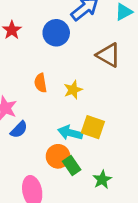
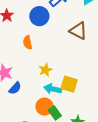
orange semicircle: (41, 83) -> (28, 42), moved
yellow star: (73, 90) -> (45, 70), moved

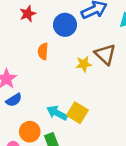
yellow star: (45, 70) -> (84, 64), moved
orange circle: (44, 107) -> (30, 132), moved

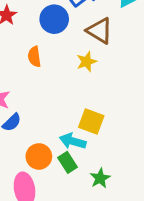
brown triangle: (105, 54) -> (100, 31), moved
cyan arrow: (57, 113) -> (73, 141), moved

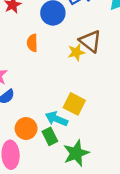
brown triangle: (100, 31) -> (90, 41), moved
green star: (100, 178) -> (76, 153), size x1.5

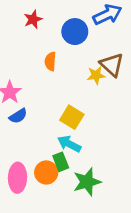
yellow square: (74, 104) -> (72, 117), moved
orange circle: (26, 128) -> (46, 172), moved

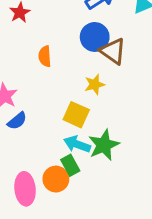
blue circle: (75, 32) -> (95, 37), moved
yellow star: (96, 75) -> (95, 84), moved
green star: (87, 182) -> (104, 145), moved

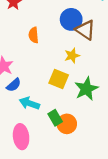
cyan arrow: (77, 144) -> (29, 103), moved
green star: (104, 145) -> (86, 89), moved
orange circle: (56, 179) -> (67, 124), moved

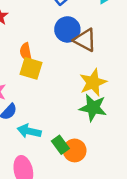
yellow star: (72, 56) -> (93, 82), moved, size x1.5
yellow square: (59, 79) -> (31, 68), moved
green star: (86, 89) -> (93, 108), turned -30

